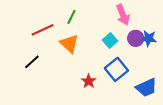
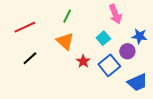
red line: (43, 30) -> (25, 27), moved
purple circle: (136, 38) -> (127, 51), moved
red star: (89, 81) -> (83, 61), moved

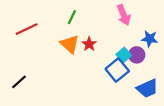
cyan square: (103, 38) -> (124, 55), moved
black line: (30, 58) -> (19, 82), moved
red star: (83, 61) -> (89, 44), moved

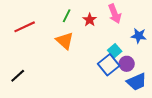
red star: (89, 44) -> (90, 20), moved
purple circle: (137, 55) -> (127, 64), moved

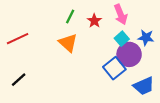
red line: (25, 27) -> (18, 39), moved
cyan square: (115, 51) -> (122, 39), moved
purple circle: (127, 64) -> (129, 54), moved, size x1.5

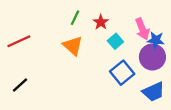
pink arrow: (121, 14) -> (142, 29), moved
cyan square: (122, 39) -> (115, 41), moved
purple circle: (129, 54) -> (152, 57), moved

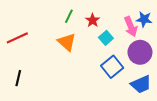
blue star: (156, 40) -> (144, 19), moved
black line: (20, 85) -> (18, 78), turned -35

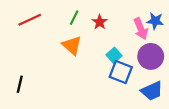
red line: (17, 38) -> (30, 20), moved
cyan square: (106, 38) -> (114, 55), moved
blue square: (112, 67) -> (121, 72), turned -30

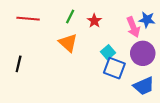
red line: (30, 20) -> (28, 19), turned 30
black line: (20, 84) -> (19, 64), moved

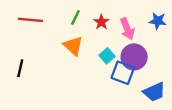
pink arrow: (133, 27) -> (127, 29), moved
cyan square: (108, 52) -> (107, 56), moved
purple circle: (143, 53) -> (134, 57), moved

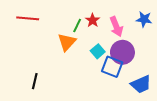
green line: (75, 18) -> (77, 26), moved
orange triangle: (73, 46) -> (67, 42), turned 30
black line: (20, 68) -> (35, 81), moved

